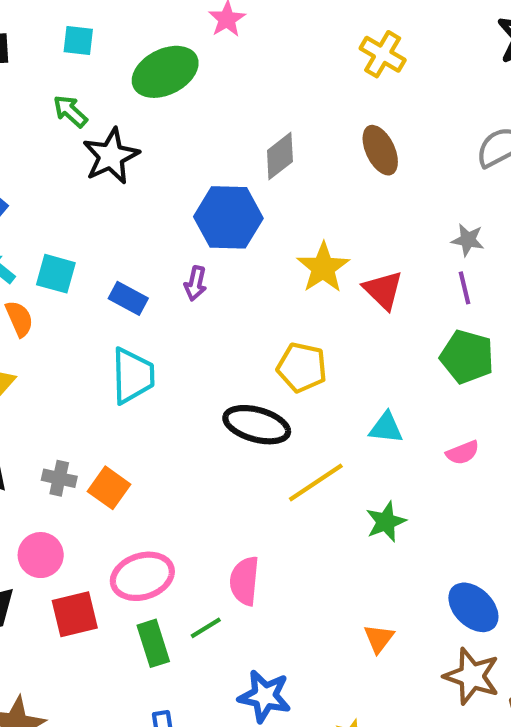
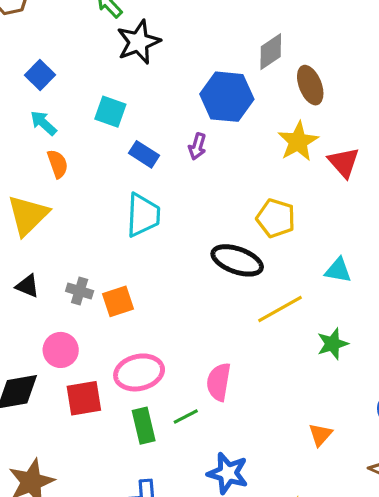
brown ellipse: (380, 150) -> (310, 85), moved
cyan square: (56, 274) -> (110, 112), moved
orange square: (109, 488) -> (118, 301), turned 32

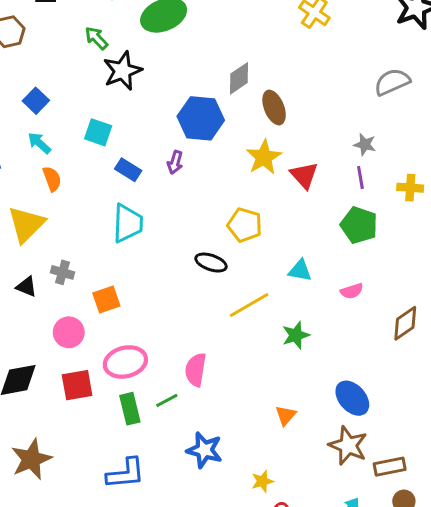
black ellipse: (237, 260) -> (211, 263), size x0.7
gray cross: (80, 291) -> (62, 272), moved
pink circle: (61, 350) -> (69, 332), moved

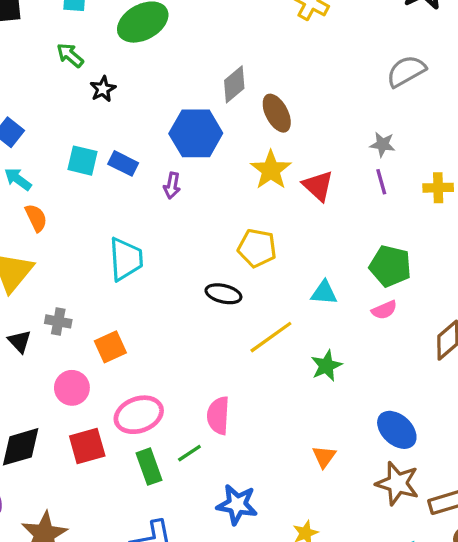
black star: (122, 71) -> (103, 89), size x0.6
blue rectangle: (128, 170) -> (123, 163), moved
green pentagon: (359, 225) -> (390, 266), moved
black triangle: (26, 287) -> (20, 341), turned 30

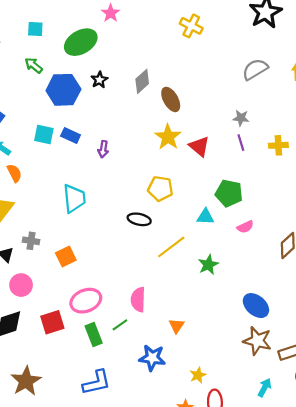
black star: (103, 89) -> (99, 80), moved
blue hexagon: (196, 133) -> (63, 90), moved
green pentagon: (390, 266) -> (229, 193), moved
pink circle: (72, 388) -> (21, 285), moved
orange triangle: (324, 457) -> (177, 326), moved

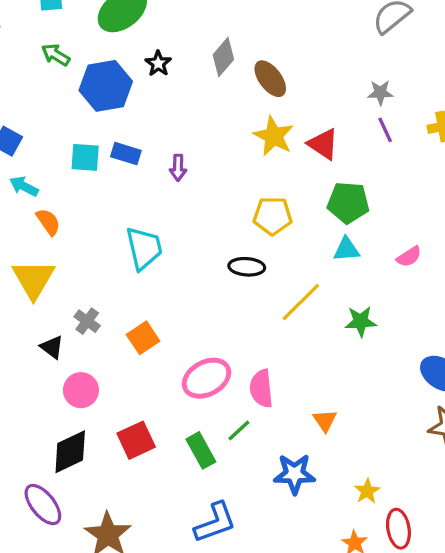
green pentagon: (229, 193) -> (348, 203), moved
gray cross: (31, 241) -> (87, 321), turned 35
green star: (208, 265) -> (361, 321), turned 30
pink ellipse: (86, 301) -> (206, 378), moved

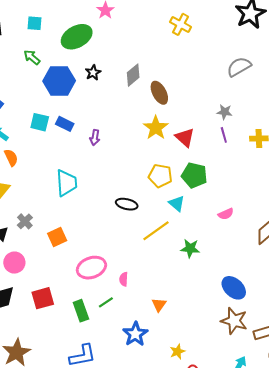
yellow pentagon: (273, 216) -> (160, 176), moved
cyan triangle: (346, 249) -> (177, 204), moved, turned 36
pink semicircle: (261, 389) -> (124, 279), size x0.6
blue star: (294, 474) -> (135, 334), turned 30

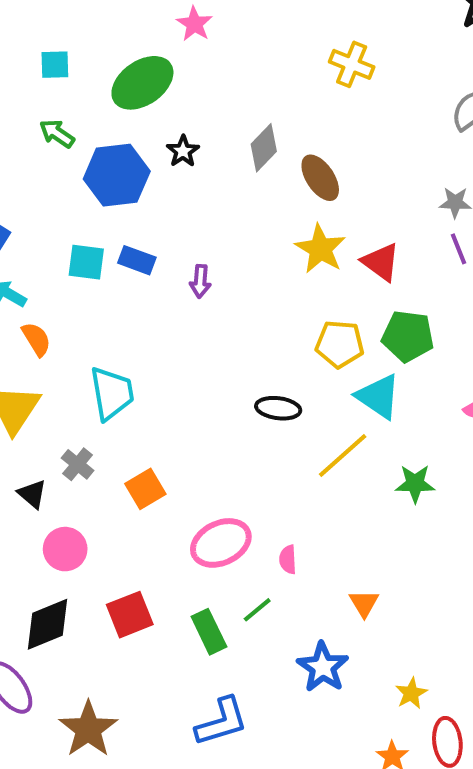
yellow cross: (180, 24) -> (352, 64), moved
cyan trapezoid: (66, 183) -> (112, 393), moved
cyan triangle: (177, 204) -> (378, 396), size x1.4

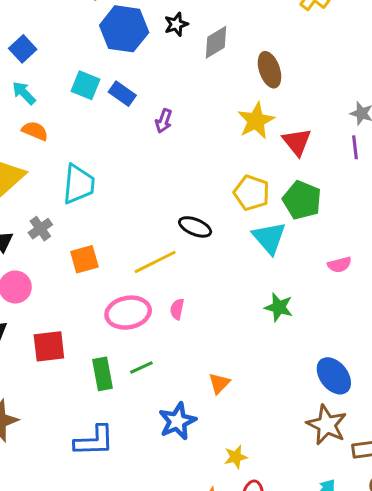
gray diamond: (264, 148) -> (216, 42), moved
orange semicircle: (36, 339) -> (35, 131), turned -50
yellow line: (343, 455) -> (155, 262), moved
pink semicircle: (288, 559) -> (177, 309), moved

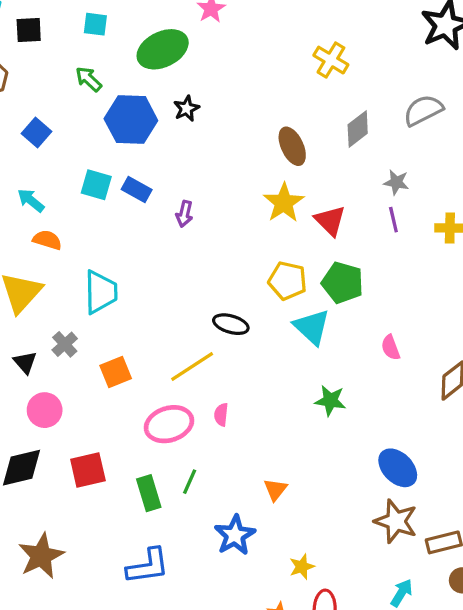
gray diamond: (216, 42) -> (358, 129), moved
blue square: (23, 49) -> (36, 132), moved
pink semicircle: (339, 265) -> (391, 348), turned 90
green line: (141, 367) -> (190, 482), turned -35

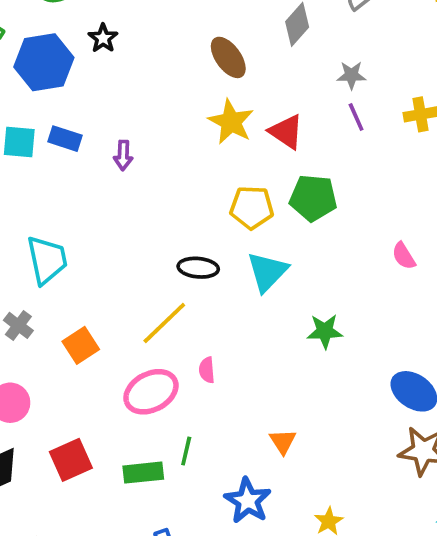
cyan triangle: (312, 327) -> (267, 272), moved, turned 42
pink semicircle: (391, 348) -> (404, 256), moved
green rectangle: (149, 493) -> (143, 473), turned -68

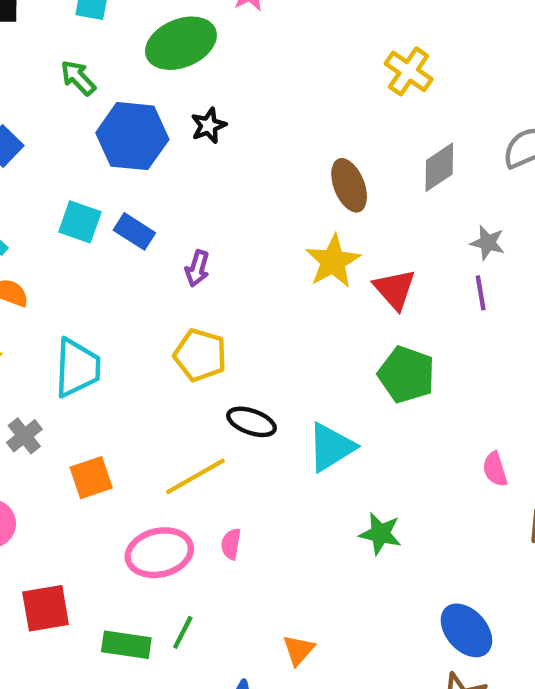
yellow pentagon: (252, 207) -> (200, 355), moved

